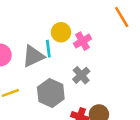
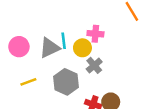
yellow circle: (61, 32) -> (82, 48), moved
pink cross: (82, 41) -> (95, 34), turned 35

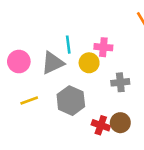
cyan line: (64, 41) -> (68, 45), moved
gray cross: (94, 65) -> (120, 82), moved, turned 35

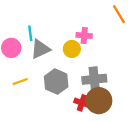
cyan line: (68, 45) -> (30, 33), moved
gray cross: (120, 82) -> (94, 79), moved, size x1.5
brown circle: (120, 123) -> (99, 101), size x1.5

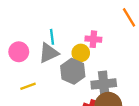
cyan line: (30, 33) -> (52, 37), moved
gray hexagon: (56, 82) -> (73, 71), moved

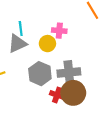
gray hexagon: (73, 71) -> (40, 74), moved

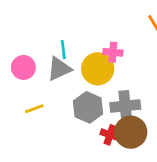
yellow circle: (47, 44) -> (98, 69), size x1.5

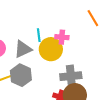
cyan line: (63, 50) -> (39, 35), moved
gray hexagon: (88, 107) -> (21, 75), moved

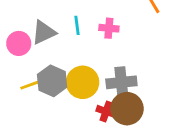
gray triangle: (23, 49) -> (44, 32), moved
yellow circle: (51, 49) -> (83, 82), moved

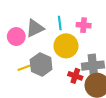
yellow circle: (83, 82) -> (66, 46), moved
red cross: (106, 111) -> (75, 76), moved

